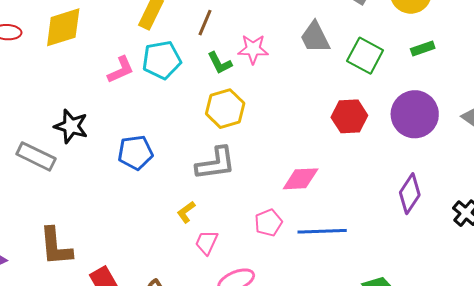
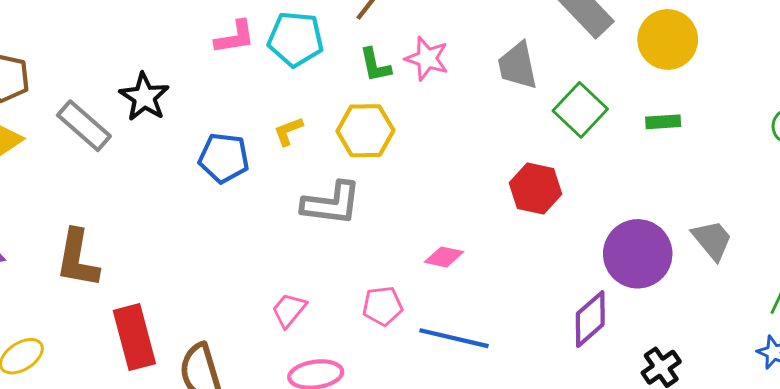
purple circle: (415, 114) -> (638, 254), moved
pink diamond: (301, 179) -> (444, 257), size x0.7
yellow L-shape: (186, 212) -> (288, 131), moved

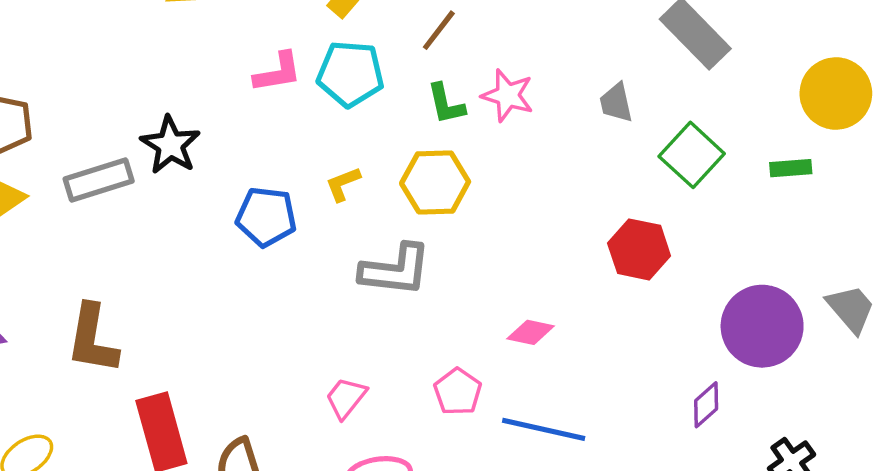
yellow circle: (668, 40) -> (836, 93), moved
gray trapezoid: (518, 66) -> (616, 103), size x0.7
gray rectangle: (84, 126) -> (99, 180), turned -58
pink pentagon: (383, 306) -> (458, 392), turned -30
purple diamond: (590, 319) -> (706, 405), size x0.7

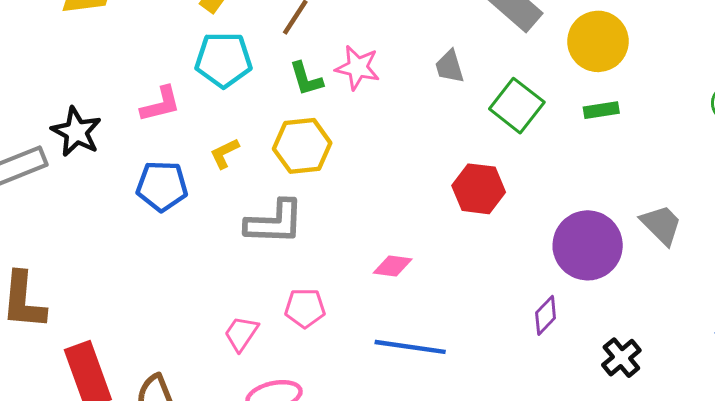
pink L-shape: (278, 72) -> (161, 104), moved
yellow circle: (836, 93) -> (598, 41), moved
pink pentagon: (458, 392) -> (305, 308), moved, turned -30

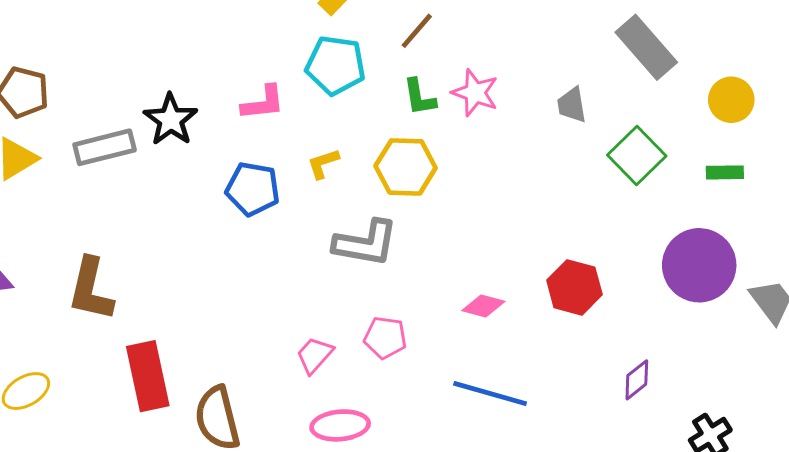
yellow circle: (598, 41) -> (731, 100), size x0.7
red hexagon: (479, 189) -> (574, 287), moved
purple circle: (588, 245) -> (699, 265), moved

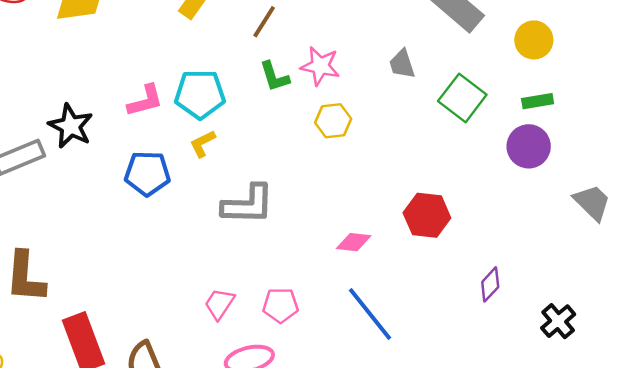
cyan pentagon: (335, 65) -> (200, 94), moved
yellow hexagon: (406, 167) -> (333, 121), moved, size x0.7
purple circle: (699, 265) -> (529, 146), moved, size x0.7
pink pentagon: (385, 338) -> (281, 305), moved
blue line: (490, 394) -> (370, 314), turned 44

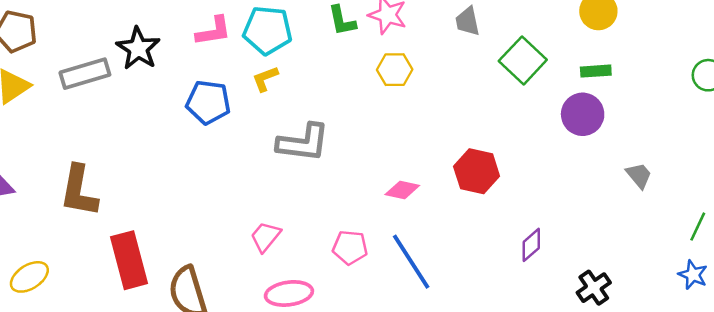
gray trapezoid: (592, 202) -> (639, 175), size x0.7
pink pentagon: (281, 305) -> (350, 247), moved

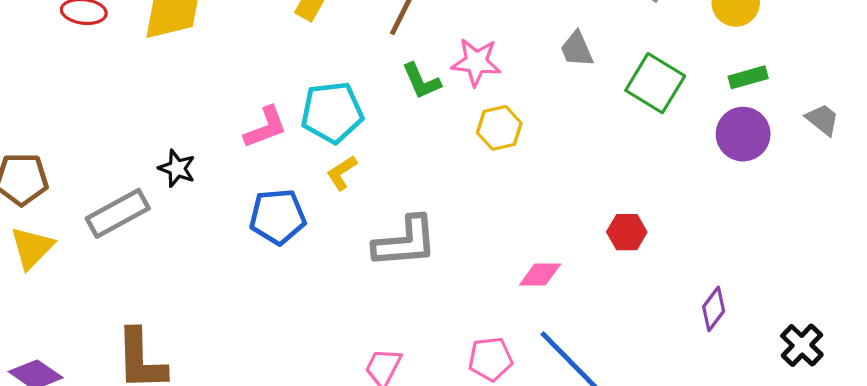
black star: (138, 48) -> (177, 168), size x0.7
red hexagon: (477, 171) -> (627, 232), size x0.7
gray trapezoid: (639, 175) -> (822, 120), moved

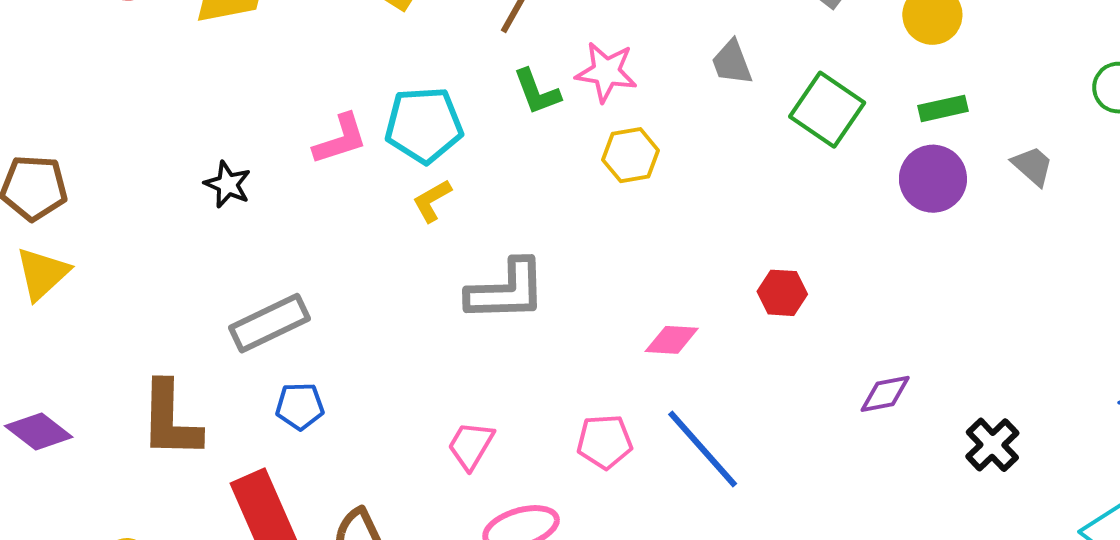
gray rectangle: (118, 213) -> (269, 323), moved
blue pentagon: (278, 217) -> (300, 406), moved, size x0.7
purple diamond: (714, 309) -> (885, 394), turned 39

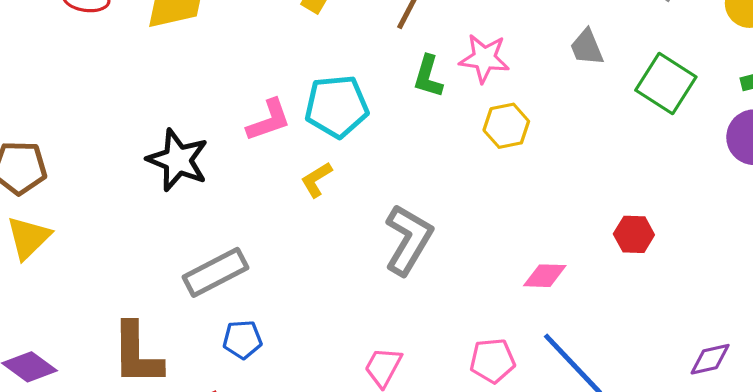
green L-shape: (537, 92) -> (428, 76), turned 39
black star: (228, 184) -> (178, 160), size x1.6
yellow L-shape: (432, 201) -> (316, 180), moved
gray L-shape: (506, 291) -> (408, 240), turned -56
purple diamond: (885, 394) -> (710, 359), moved

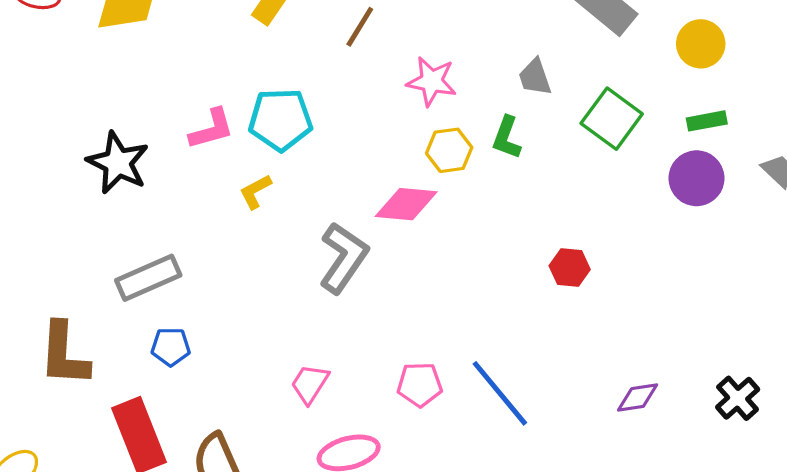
green L-shape: (428, 76) -> (507, 138), moved
pink diamond: (545, 276) -> (406, 204), moved, size x1.4

